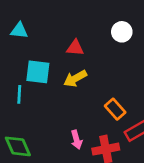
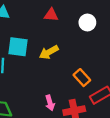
white circle: (122, 32) -> (87, 22), moved
red triangle: (75, 48) -> (51, 15), moved

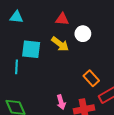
white circle: (87, 22) -> (83, 34), moved
yellow arrow: (49, 52) -> (60, 44), moved, turned -114

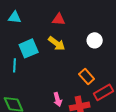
white circle: (83, 34) -> (95, 40), moved
cyan square: (31, 49) -> (29, 48), turned -30

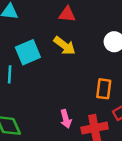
orange rectangle: (87, 76) -> (104, 89), turned 49

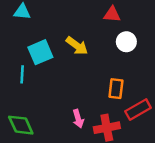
red triangle: (67, 14) -> (112, 14), moved

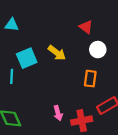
red triangle: (112, 14) -> (86, 27), turned 32
orange rectangle: (116, 89) -> (90, 79), moved

